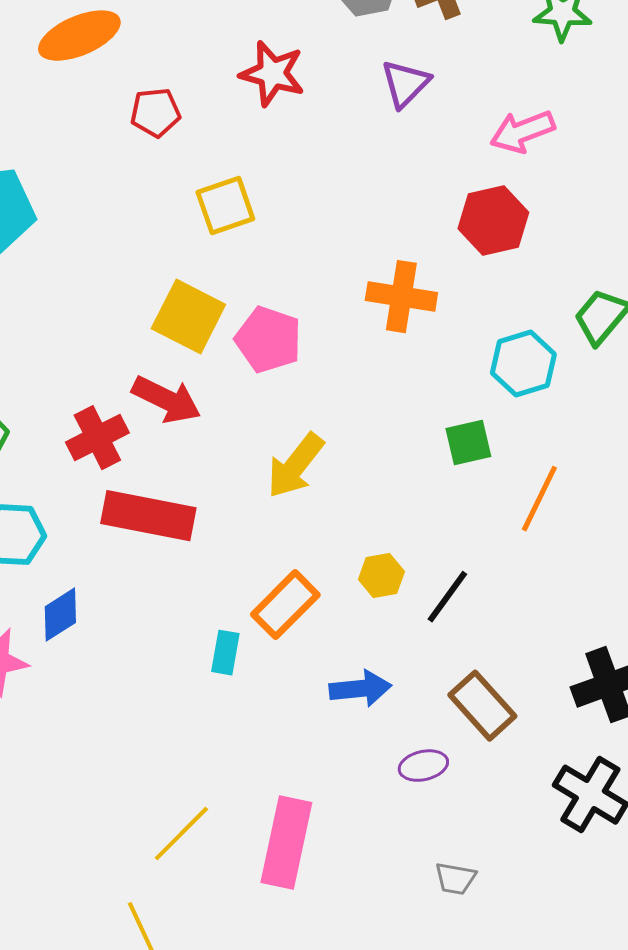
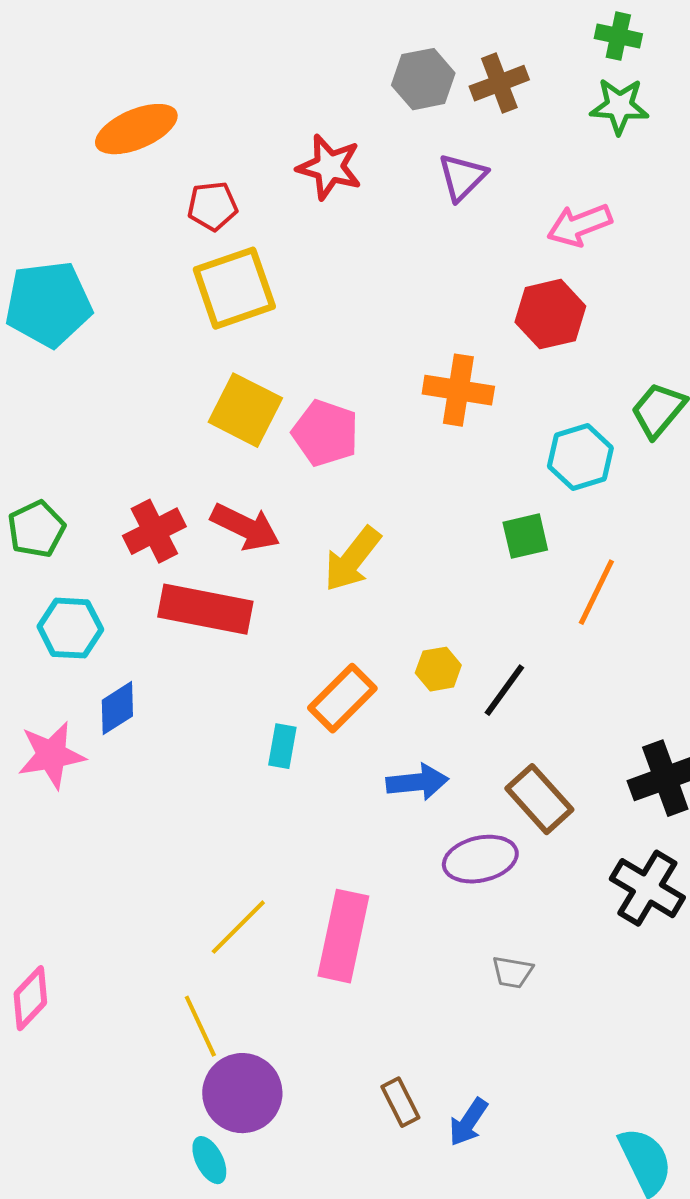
yellow square: (225, 206) -> (234, 288), moved, size x1.4
red arrow: (166, 400) -> (245, 527), moved
purple ellipse: (423, 766) -> (480, 859), size x1.5

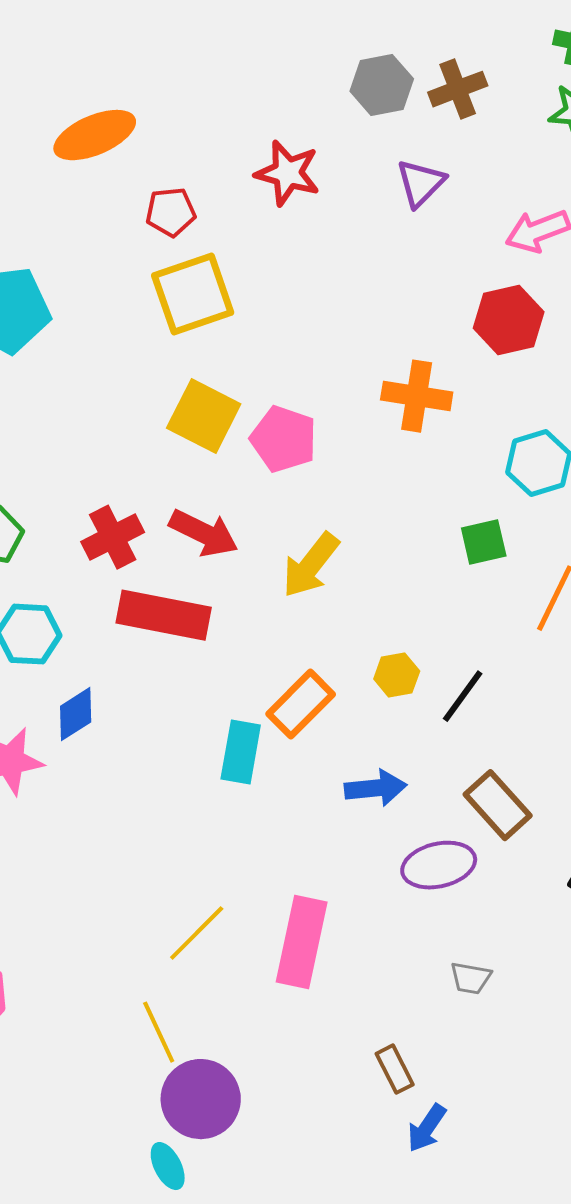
cyan rectangle: (282, 746) -> (241, 752), size x1.4
brown rectangle: (400, 1102) -> (395, 1069), moved

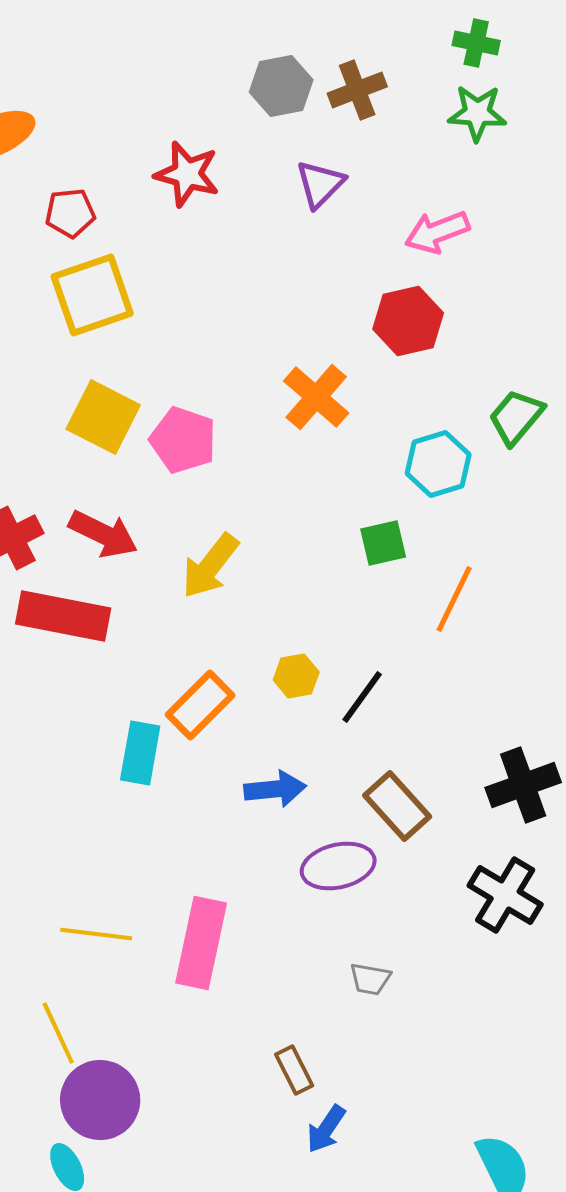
orange cross: (417, 396) -> (316, 397), turned 32
yellow line: (197, 933) -> (96, 934), turned 52

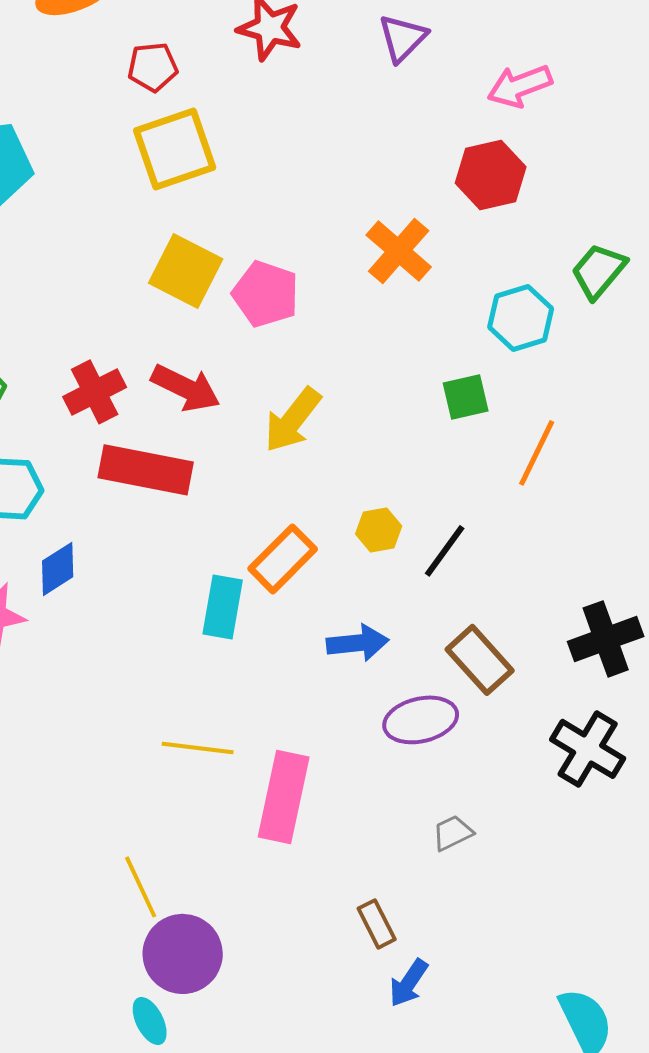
yellow line: (96, 934) -> (198, 748), moved
gray trapezoid: (370, 979) -> (453, 833), turned 144

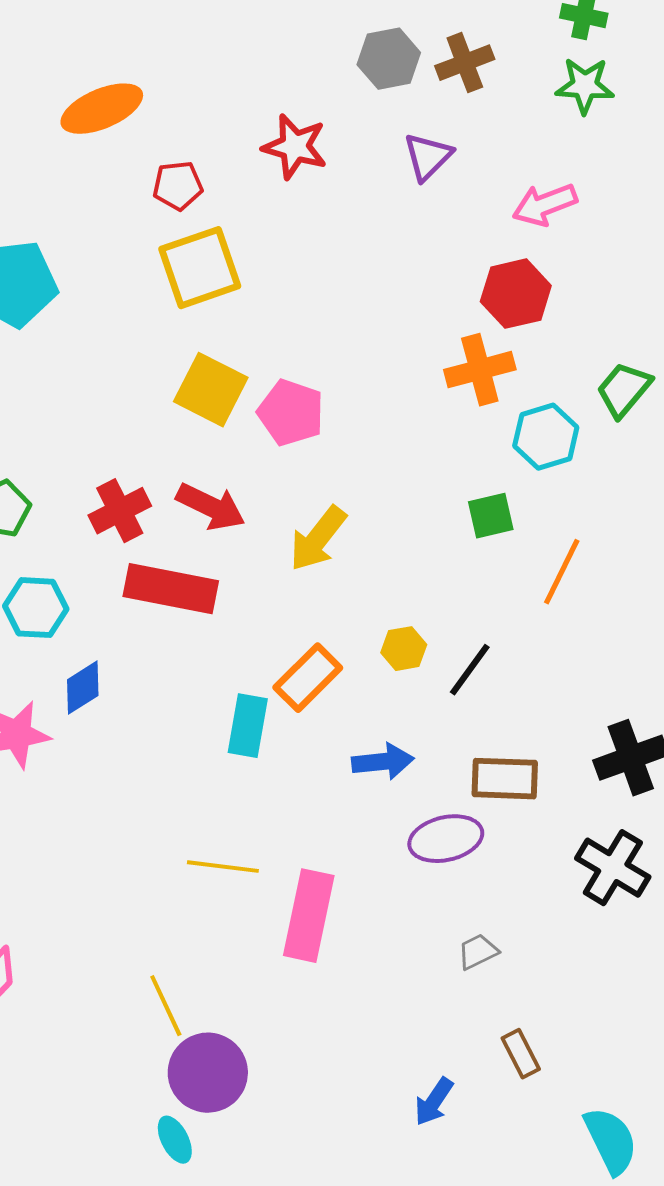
orange cross: (399, 251) -> (480, 370), moved, turned 34
brown rectangle: (480, 660) -> (505, 779), turned -46
brown rectangle: (377, 924) -> (521, 1054), moved

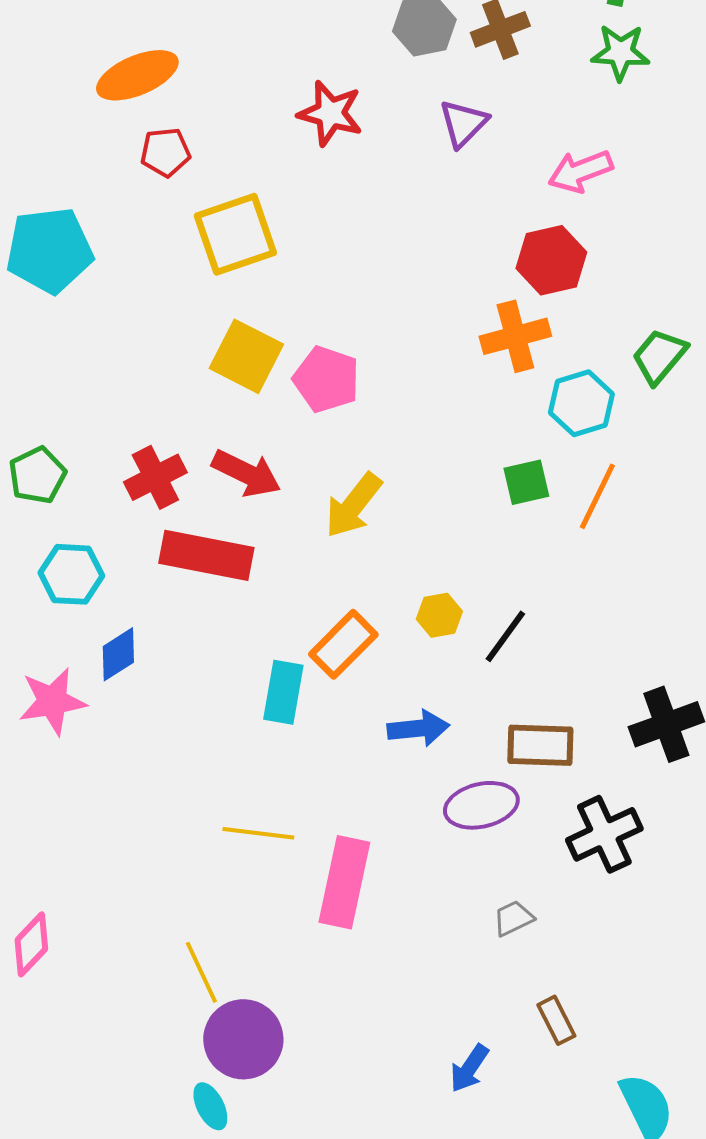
red pentagon: (178, 186) -> (165, 152), moved
orange line: (562, 572) -> (597, 496), moved
black cross: (613, 868) -> (604, 834), moved, turned 34

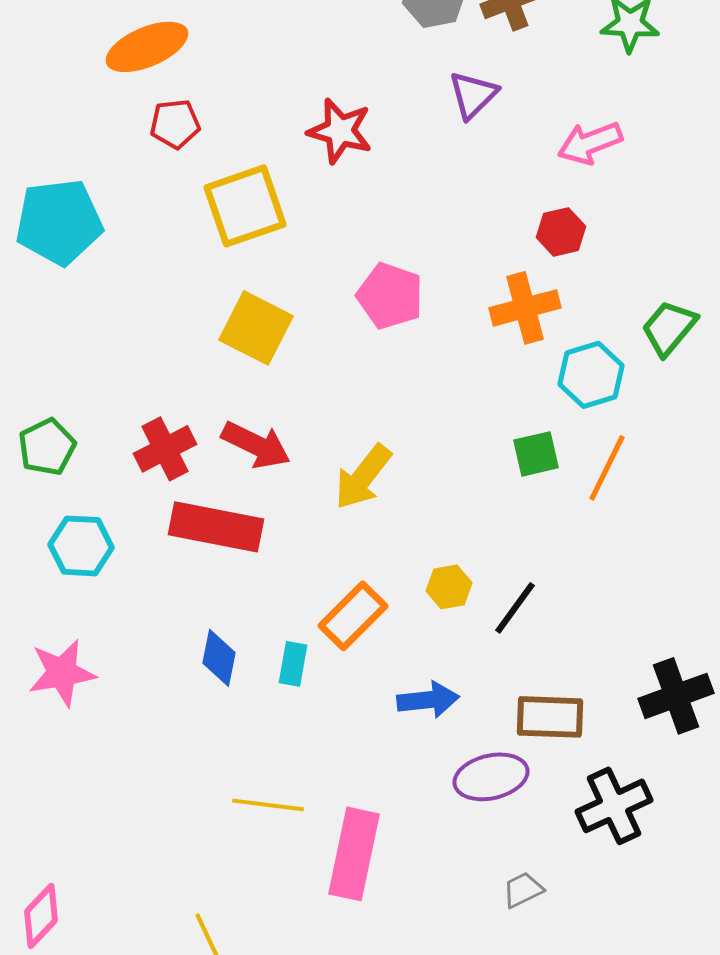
red star: (330, 113) -> (340, 131), moved
red hexagon: (551, 260) -> (561, 232), size x0.7
pink pentagon: (326, 379) -> (390, 296), moved
blue diamond: (118, 654) -> (219, 658), moved, turned -46
cyan rectangle: (283, 692) -> (293, 664), size x0.7

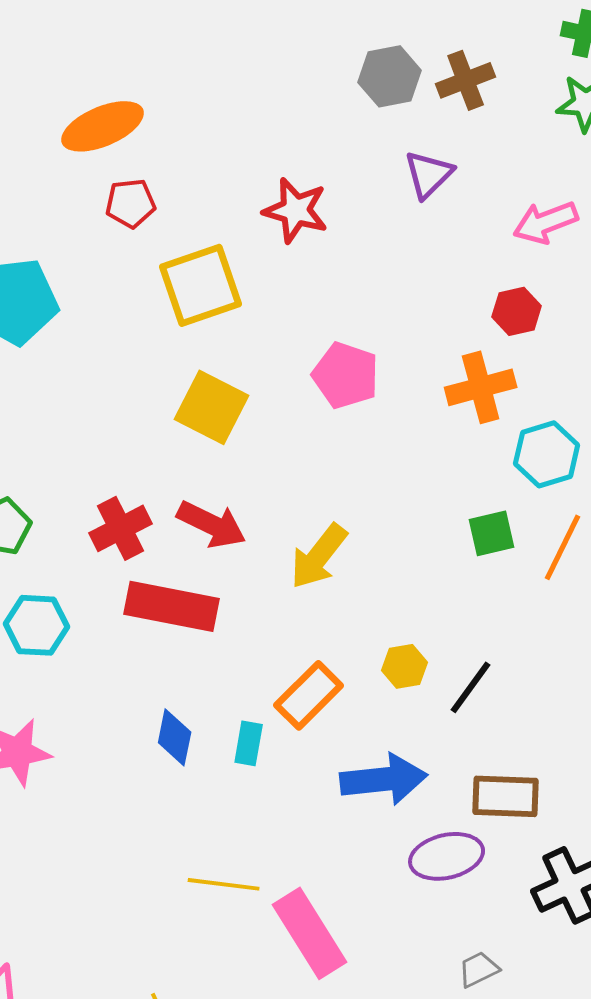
blue arrow: (428, 700) -> (384, 779), size x1.4
pink rectangle: (354, 854) -> (310, 933), turned -44

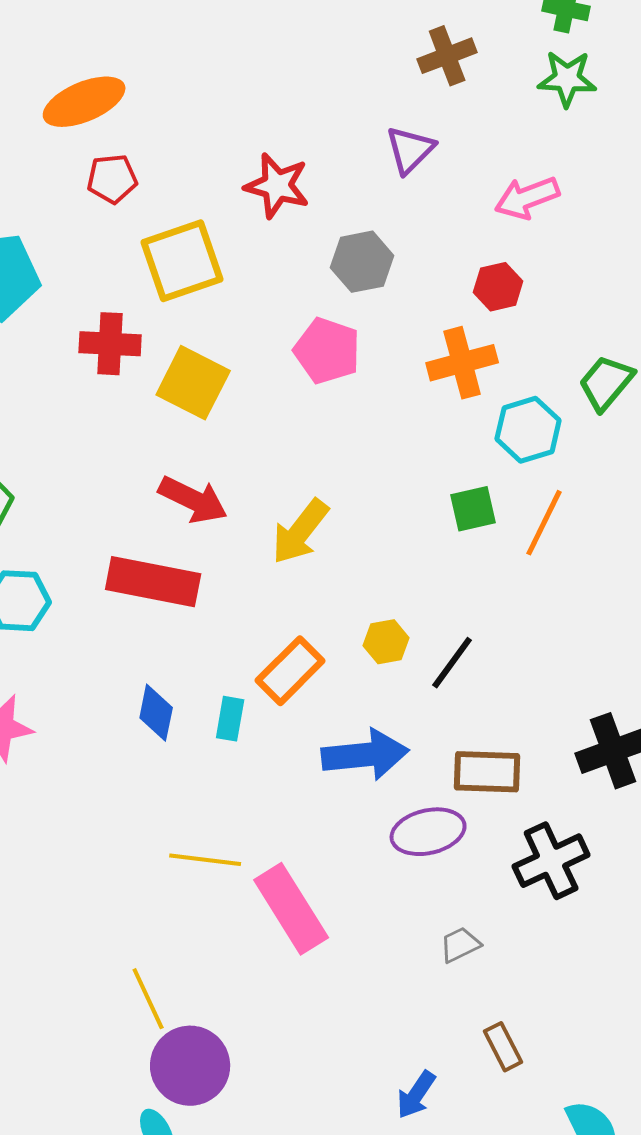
gray hexagon: (390, 76) -> (362, 262), moved
red cross: (121, 528) -> (110, 344), moved, turned 30

